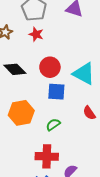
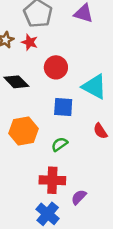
red star: (36, 34) -> (30, 42), moved
red circle: (50, 67) -> (56, 67), moved

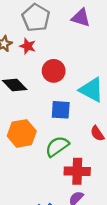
green semicircle: (60, 144) -> (57, 146), size x1.5
red cross: (52, 180) -> (77, 171), moved

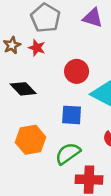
red circle: (54, 71) -> (77, 71), moved

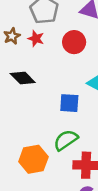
red circle: (77, 71) -> (74, 42), moved
orange hexagon: (31, 140) -> (33, 159), moved

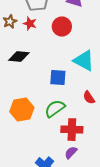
black diamond: (23, 78) -> (19, 57), turned -40
orange hexagon: (33, 159) -> (22, 110), moved

